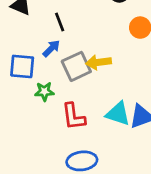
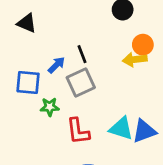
black line: (60, 22) -> (82, 54), moved
yellow arrow: (99, 62) -> (135, 60), moved

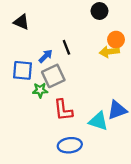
gray square: (81, 83) -> (53, 76), moved
cyan triangle: (121, 128) -> (98, 121), moved

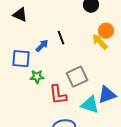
yellow arrow: (109, 52) -> (100, 42), turned 54
gray square: (53, 76) -> (77, 77), moved

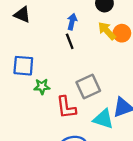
yellow arrow: (100, 42) -> (107, 31), moved
blue arrow: (42, 46) -> (72, 22), moved, turned -32

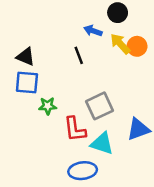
black triangle: (22, 15) -> (26, 57), moved
blue arrow: (72, 22) -> (93, 31), moved, turned -84
cyan triangle: (103, 119) -> (102, 143), moved

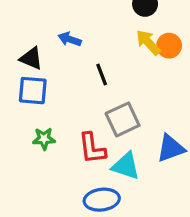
blue arrow: (93, 31) -> (70, 39), moved
black line: (79, 55) -> (102, 75), moved
green star: (48, 106) -> (44, 139), moved

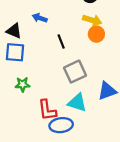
yellow arrow: (148, 42) -> (92, 20), turned 150
orange circle: (169, 46) -> (96, 34), moved
red L-shape: (92, 148) -> (47, 110), moved

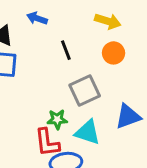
orange circle: (96, 34) -> (114, 53), moved
green star: (23, 84) -> (57, 119), moved

